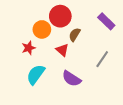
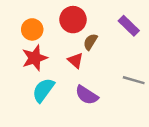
orange circle: (42, 29) -> (32, 29), moved
red star: (29, 48) -> (35, 58), size x1.5
gray line: (102, 59) -> (134, 80), moved, turned 72

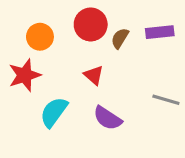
purple rectangle: (129, 26) -> (160, 32), turned -50
brown semicircle: (90, 42) -> (120, 38), moved
red star: (35, 58) -> (25, 75), moved

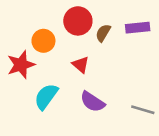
orange circle: (40, 37) -> (43, 41), moved
gray line: (166, 100) -> (143, 110), moved

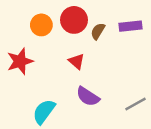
orange circle: (43, 41) -> (41, 25), moved
cyan semicircle: (46, 96) -> (44, 112), moved
gray line: (143, 110) -> (136, 104), turned -45

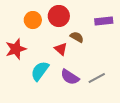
brown semicircle: (98, 31) -> (77, 37), moved, turned 88
gray line: (136, 104) -> (97, 78), moved
cyan semicircle: (44, 112) -> (40, 71), moved

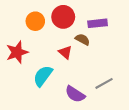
purple rectangle: (104, 21) -> (98, 23), moved
purple semicircle: (70, 77) -> (75, 94), moved

